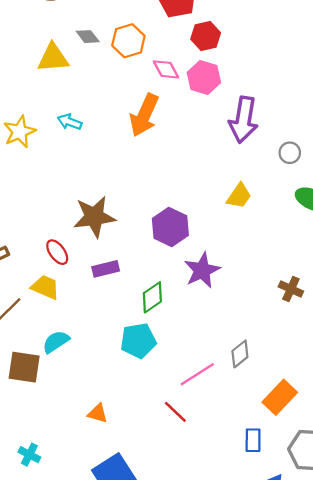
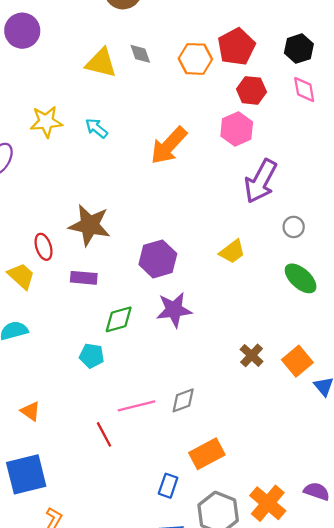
orange hexagon: (128, 41) -> (195, 59), moved
pink diamond: (166, 69) -> (304, 89), moved
cyan pentagon: (138, 341) -> (92, 356), size x0.7

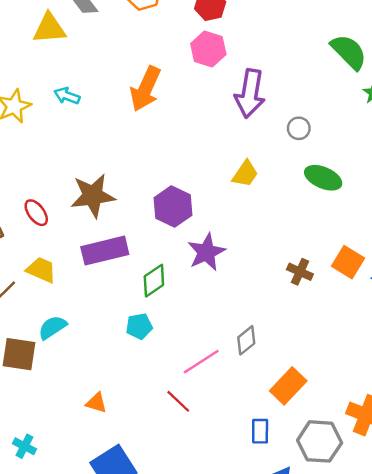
red ellipse: (44, 247) -> (36, 213), moved
purple rectangle: (84, 278) -> (105, 251), size x1.6

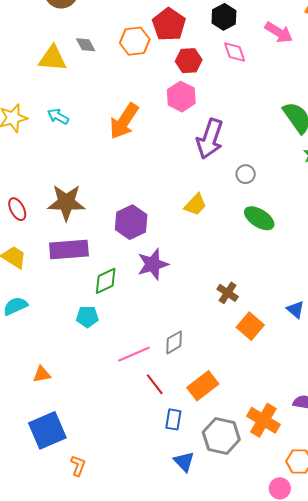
orange square: (348, 262) -> (250, 326), moved
red line: (178, 401) -> (155, 384), moved
orange triangle: (96, 403) -> (42, 374), turned -36

